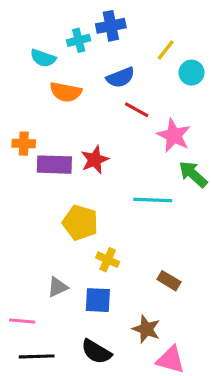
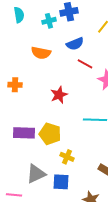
cyan semicircle: (43, 58) -> (19, 15), moved, turned -119
purple rectangle: (54, 165) -> (24, 133), moved
gray triangle: (58, 287) -> (36, 174), size x1.5

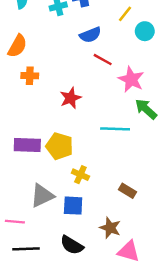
orange semicircle: (41, 53) -> (17, 46), moved, turned -72
orange cross: (15, 85) -> (30, 76), moved

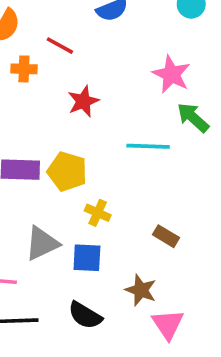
red line: (103, 60) -> (60, 46), moved
pink triangle: (129, 251) -> (168, 324), turned 40

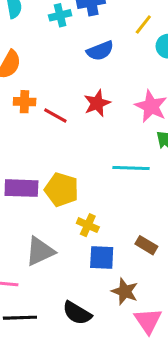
red line: (60, 46) -> (55, 116), moved
red star: (83, 101) -> (97, 103), moved
blue square: (87, 258) -> (102, 257), moved

